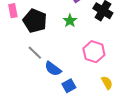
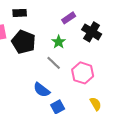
gray line: (35, 53) -> (54, 63), moved

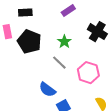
purple rectangle: (69, 18) -> (68, 11), moved

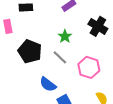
black pentagon: (29, 42) -> (30, 51), moved

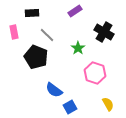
green star: (65, 36) -> (78, 48), moved
gray line: (60, 57) -> (47, 35), moved

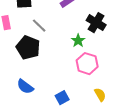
green star: (78, 48) -> (78, 41), moved
blue semicircle: (54, 90) -> (25, 87), moved

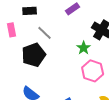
black pentagon: (28, 48) -> (34, 55), turned 30

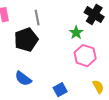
gray line: (45, 33) -> (37, 18), turned 35

